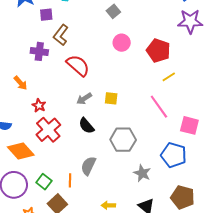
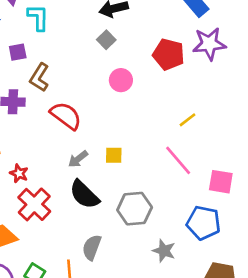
red pentagon: (158, 51) -> (169, 54), moved
black semicircle: (86, 126) -> (84, 195), size x1.4

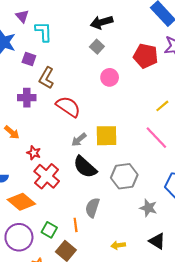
purple square: (18, 52) -> (29, 59), turned 32
yellow square: (114, 155) -> (106, 136), size x1.6

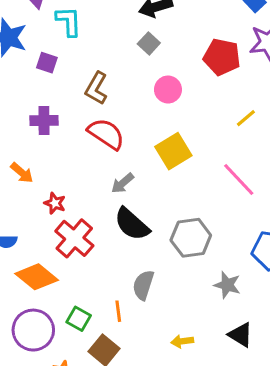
brown L-shape: (46, 78) -> (96, 88), moved
yellow line: (162, 106) -> (246, 118), moved
yellow square: (106, 136) -> (173, 151), moved, turned -30

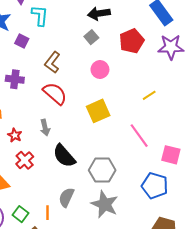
red pentagon: (222, 57) -> (132, 41), moved, turned 30
gray arrow: (123, 183) -> (45, 128), moved, turned -70
red cross: (74, 238) -> (25, 160), size x0.7
gray star: (227, 285) -> (105, 204), moved, size x1.5

